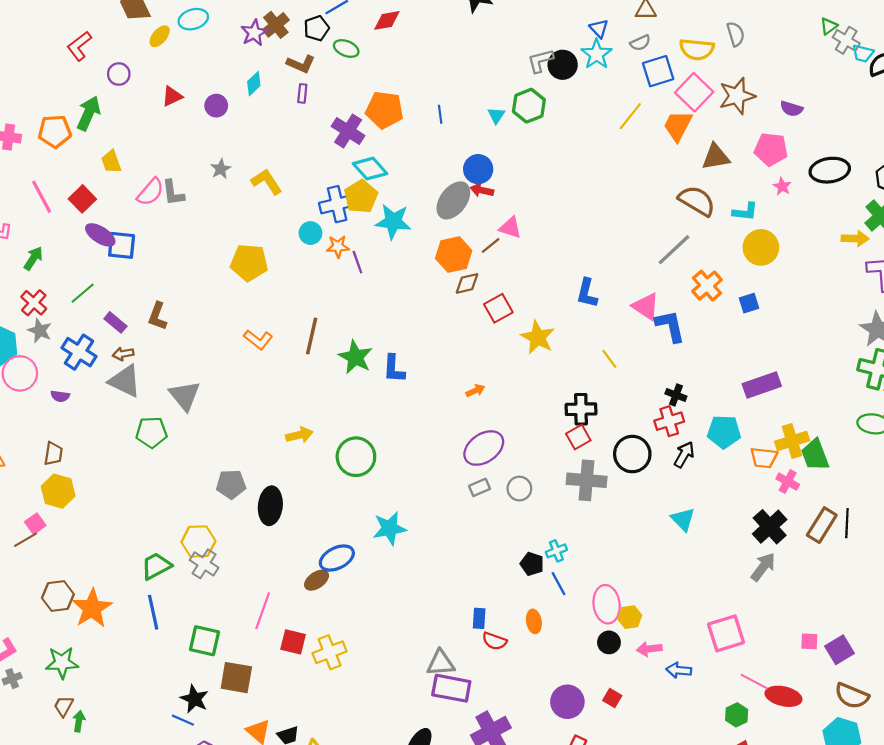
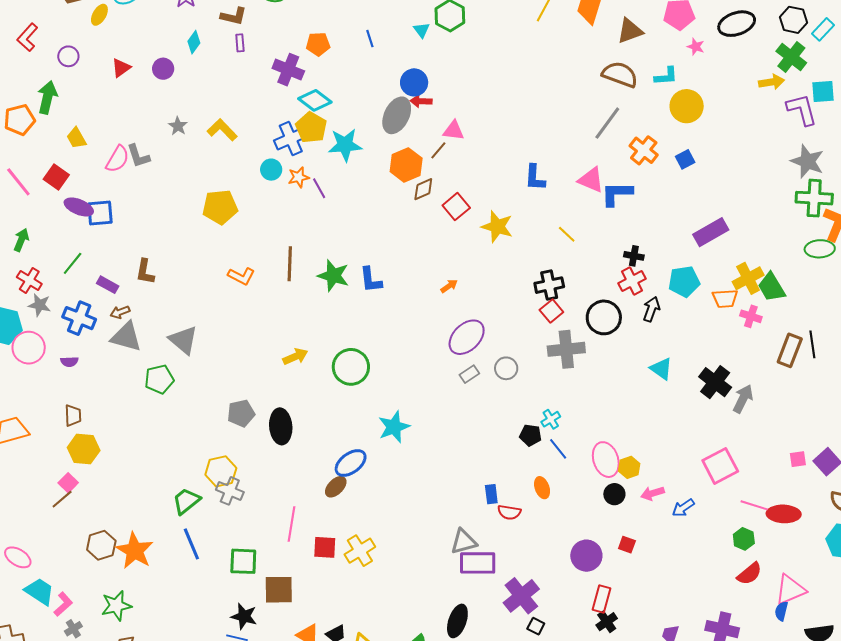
orange pentagon: (384, 110) -> (318, 44), size x0.7
blue L-shape: (670, 326) -> (617, 194), turned -68
black cross: (770, 527) -> (715, 382), moved
blue arrow: (679, 670) -> (683, 508), turned -30

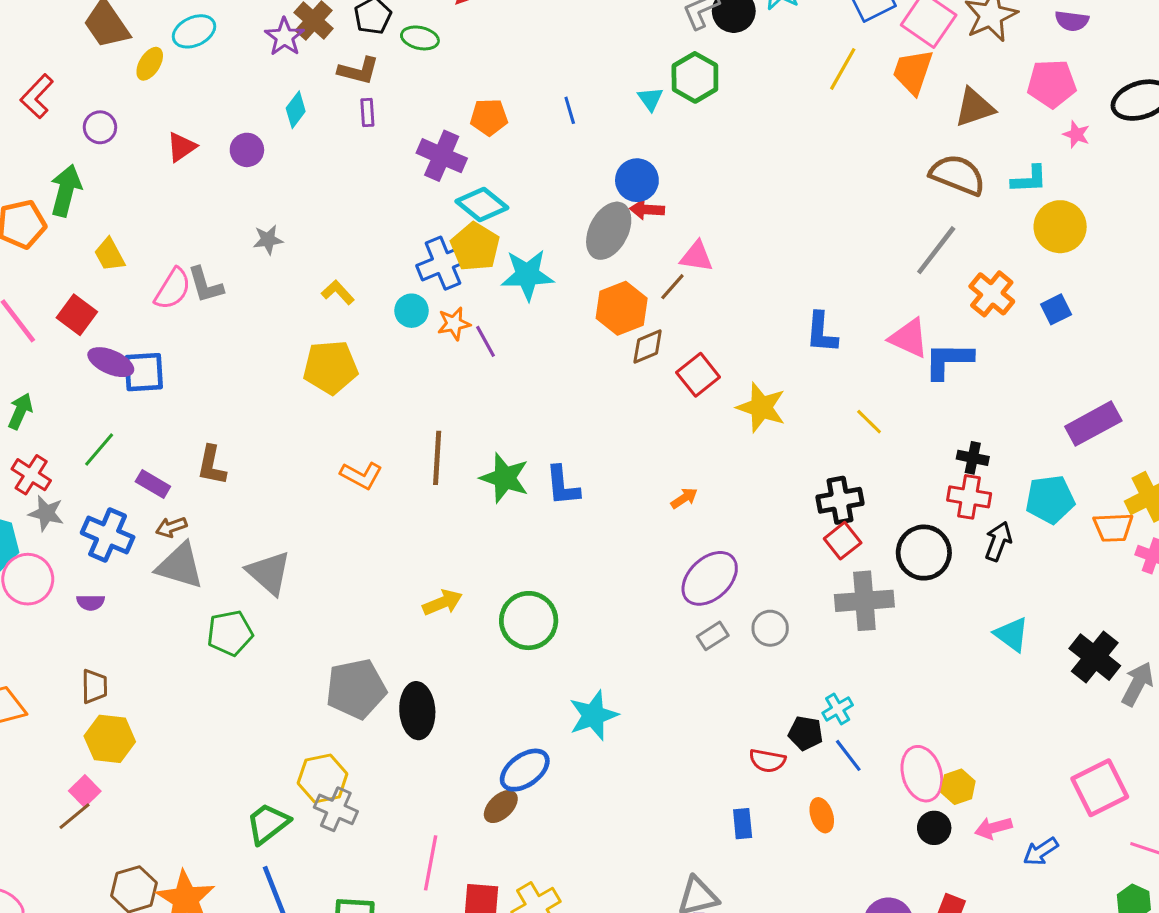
gray star: (178, 126) -> (268, 240), turned 30
yellow L-shape: (222, 130) -> (338, 292), moved, size x0.7
red cross: (632, 281) -> (969, 497), turned 36
gray pentagon: (241, 413) -> (356, 689), size x1.4
red semicircle: (509, 512) -> (767, 761), moved

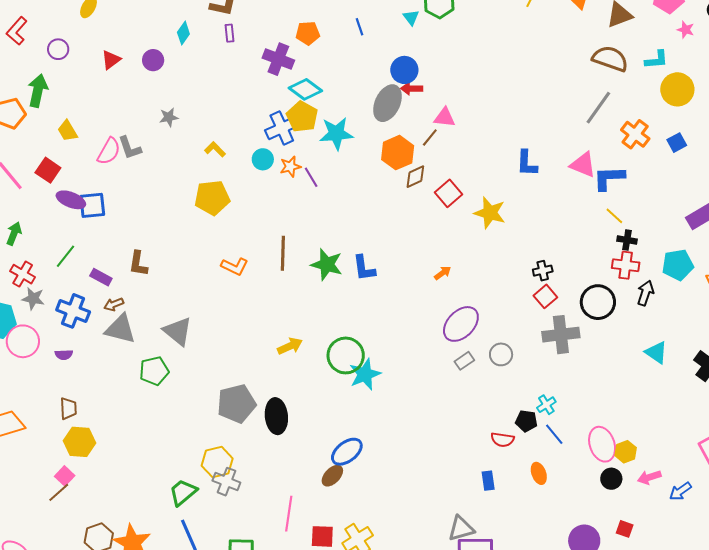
yellow line: (869, 422) -> (614, 216), moved
black cross: (840, 500) -> (543, 271), size x0.7
cyan star: (593, 715) -> (365, 374), moved

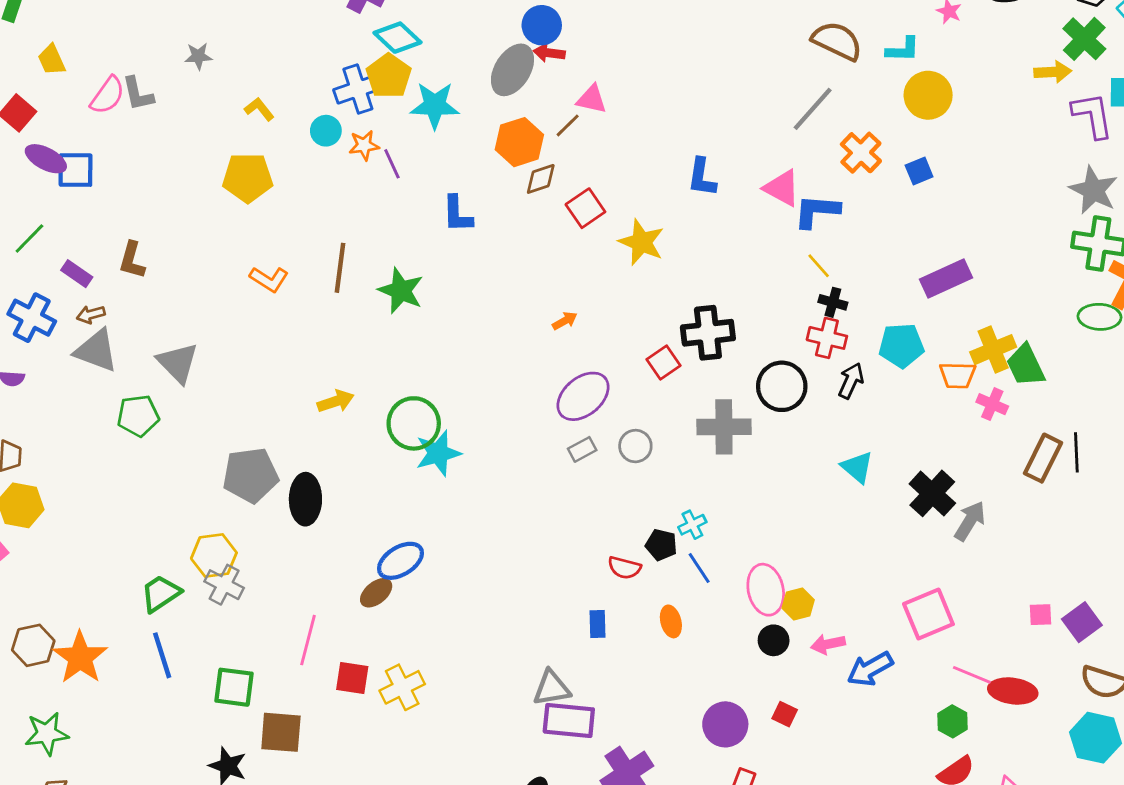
blue L-shape: (364, 268) -> (457, 214), moved
black cross: (543, 271) -> (708, 333), size x1.8
red square: (545, 296) -> (664, 362), moved
blue arrow: (680, 491) -> (870, 669), size x1.4

